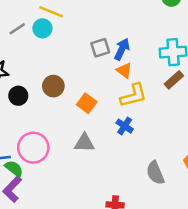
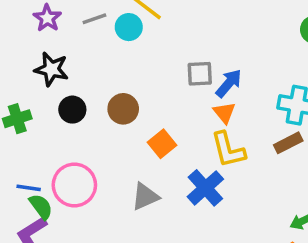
yellow L-shape: (133, 95) -> (228, 150), turned 76
blue cross: (125, 126) -> (205, 188), size x1.5
gray triangle: (84, 143) -> (145, 197), turned -40

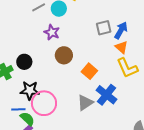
purple star: (47, 18) -> (52, 32), moved
black star: (51, 69) -> (30, 90), moved
black circle: (72, 110) -> (24, 62), moved
blue cross: (205, 188) -> (106, 95), moved

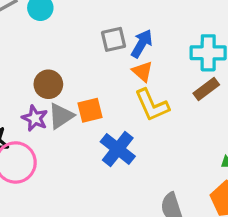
purple star: (52, 32) -> (35, 118), moved
orange square: (89, 71) -> (90, 110), turned 35
gray triangle: (85, 103) -> (61, 116), moved

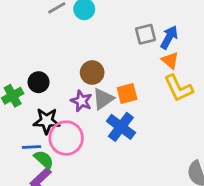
blue cross: (118, 149) -> (121, 127), moved

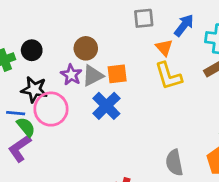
blue arrow: (169, 37) -> (184, 25), moved

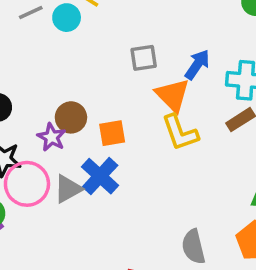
orange triangle: (164, 47) -> (173, 95), size x1.5
brown circle: (86, 48) -> (71, 117), moved
gray triangle: (93, 76) -> (68, 189), moved

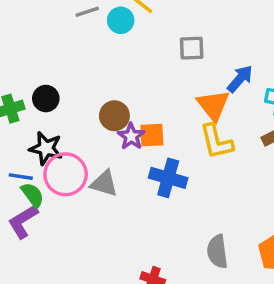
gray square: (144, 58) -> (192, 48), moved
purple star: (52, 137) -> (131, 136), moved
blue cross: (100, 176) -> (168, 178), moved, turned -33
gray triangle: (68, 189) -> (104, 183), turned 40

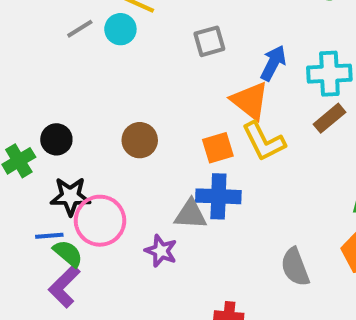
orange square: (152, 135) -> (218, 148), moved
purple star: (131, 136) -> (161, 251), moved
gray triangle: (104, 183) -> (190, 214), moved

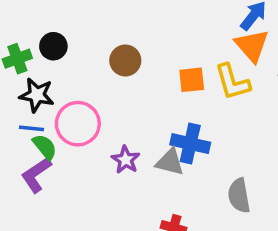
orange triangle: (250, 101) -> (252, 46), moved
black star: (70, 196) -> (37, 95), moved
blue cross: (218, 196) -> (190, 144), moved
gray triangle: (190, 214) -> (170, 162), moved

